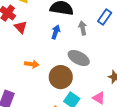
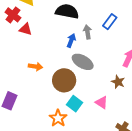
red triangle: (21, 27) -> (26, 29), turned -32
blue arrow: (56, 32) -> (71, 41), moved

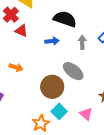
blue arrow: (71, 41) -> (52, 41), moved, turned 56
orange arrow: (35, 67) -> (16, 67), moved

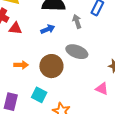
brown circle: (52, 87) -> (51, 66), moved
cyan square: (59, 111) -> (39, 95), moved

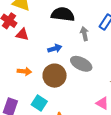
blue arrow: (48, 29) -> (55, 49), moved

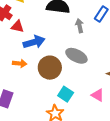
blue arrow: (55, 49) -> (34, 42), moved, size x1.5
cyan square: (39, 103) -> (66, 94), moved

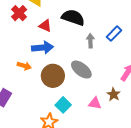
red triangle: (18, 26) -> (45, 26), moved
pink triangle: (98, 95) -> (95, 103), moved, turned -32

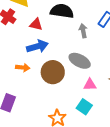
pink triangle: (95, 103) -> (90, 85), moved
cyan square: (63, 105) -> (84, 107), moved

